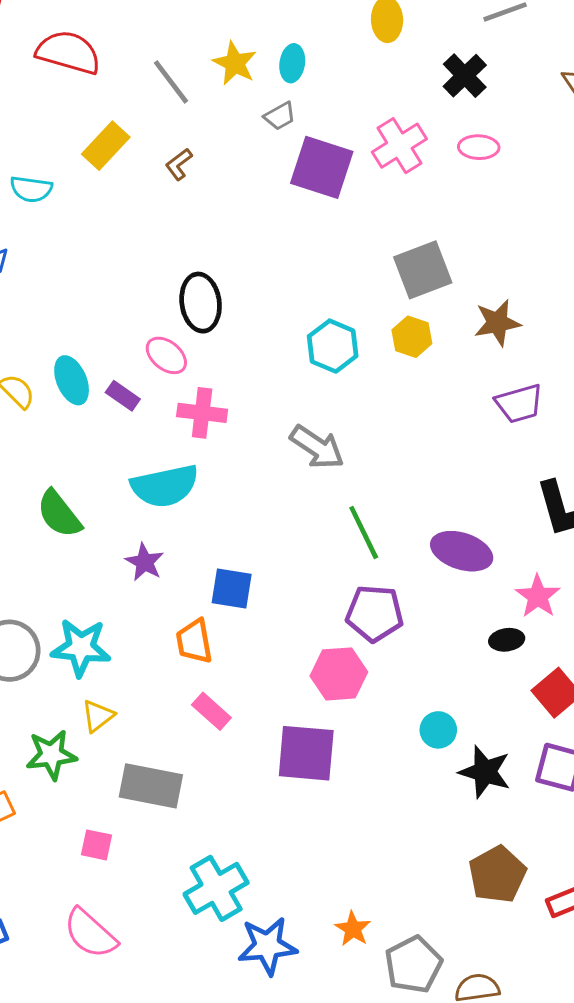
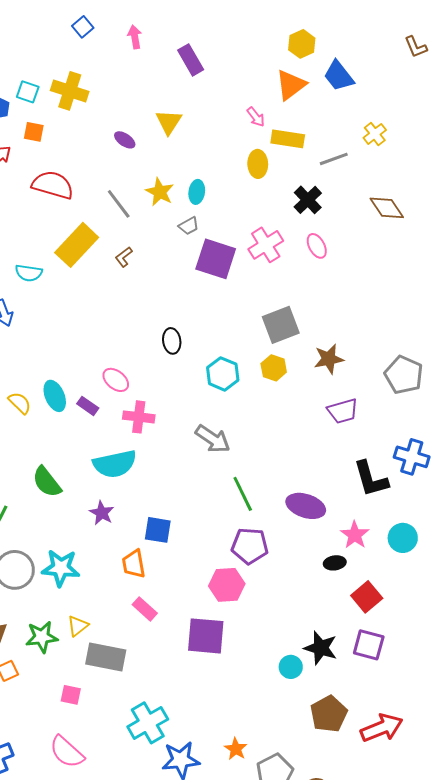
yellow rectangle: (106, 146) -> (77, 245), size x1.4
pink ellipse: (479, 147) -> (317, 246), turned 60
black ellipse: (201, 303) -> (172, 341), moved, size x0.7
yellow triangle: (98, 716) -> (78, 626), moved
cyan circle: (438, 730) -> (291, 667), moved

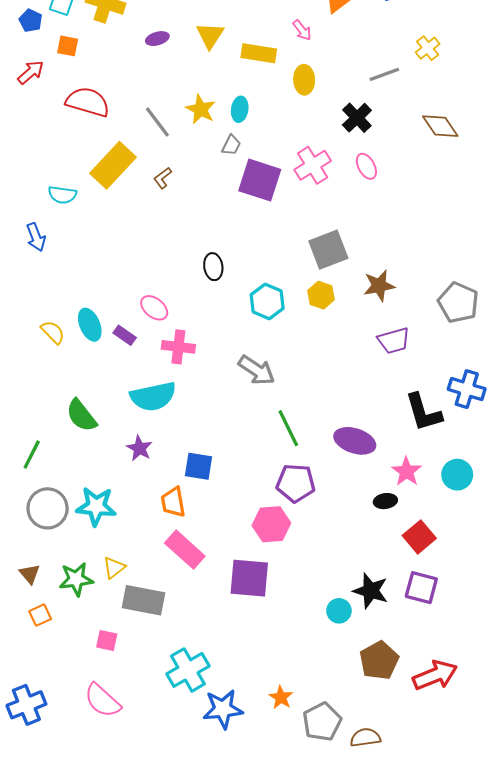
yellow rectangle: (288, 139) -> (259, 53), moved
purple ellipse: (125, 140) -> (157, 39), moved, turned -50
gray trapezoid: (189, 226) -> (231, 145), turned -35
pink rectangle: (145, 609) -> (185, 550), size x1.5

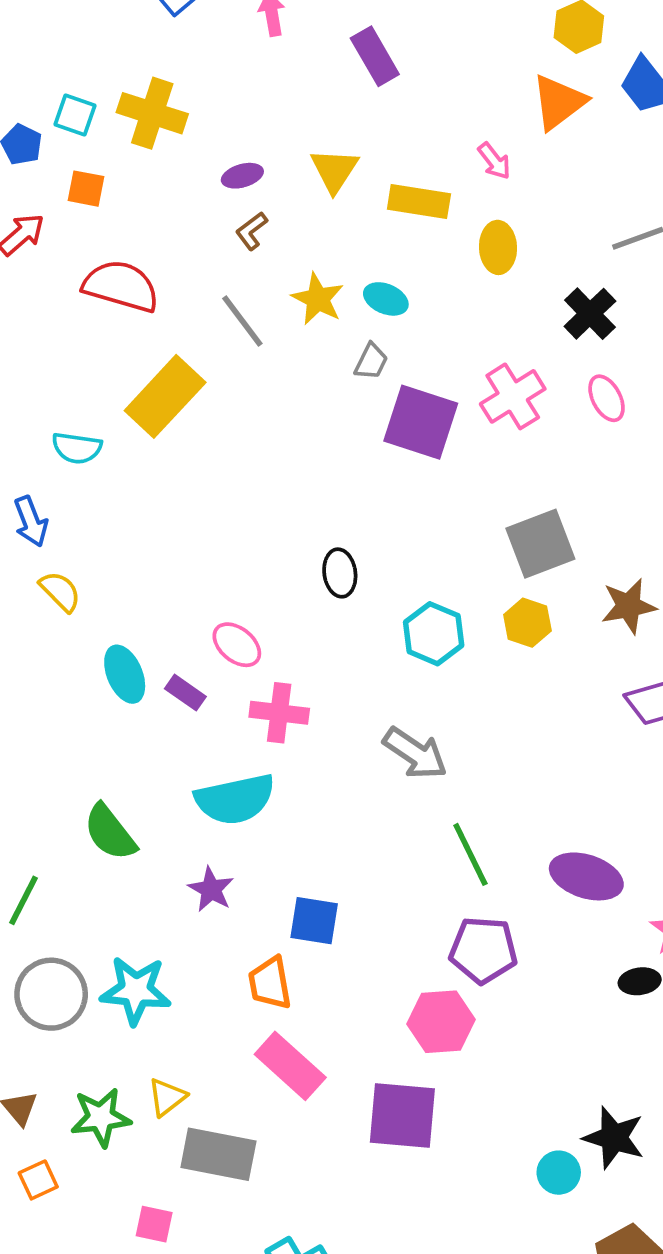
cyan ellipse: (240, 109) -> (386, 299), turned -75
brown L-shape: (163, 178) -> (252, 231), moved
yellow semicircle: (53, 332) -> (60, 591), moved

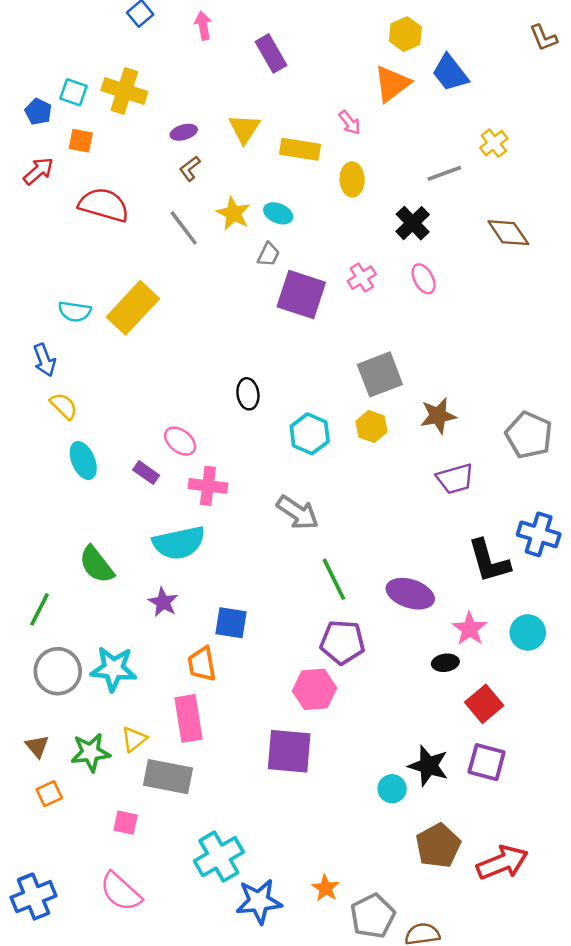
yellow rectangle: (165, 396) -> (133, 308), moved
pink cross: (513, 396) -> (362, 278), size x0.7
cyan ellipse: (125, 674) -> (83, 460), moved
pink rectangle: (290, 1066) -> (189, 718), moved, turned 39

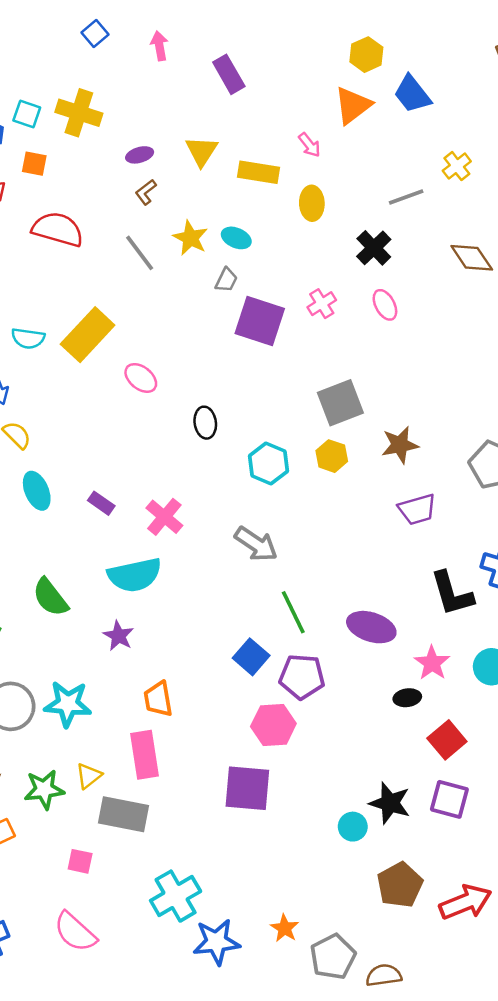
pink ellipse: (180, 441) -> (141, 378), moved
pink cross: (208, 486) -> (164, 517), turned 33
blue square: (231, 623) -> (251, 657), moved, turned 32

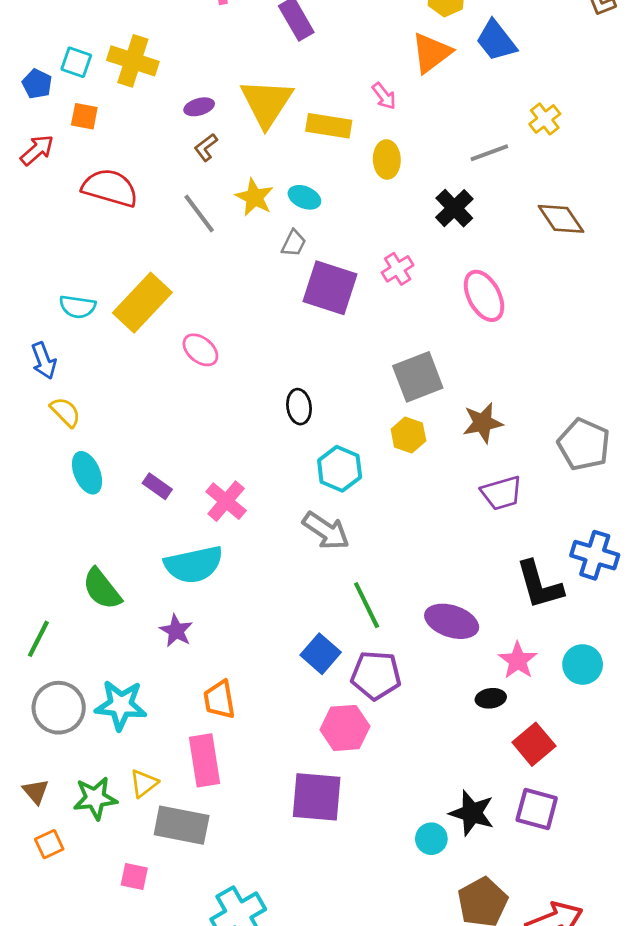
yellow triangle: (202, 151) -> (267, 103), size x1.5
pink ellipse: (385, 305) -> (484, 296), moved, size x1.5
black ellipse: (205, 423) -> (299, 407), moved
cyan hexagon: (268, 463) -> (340, 469), moved

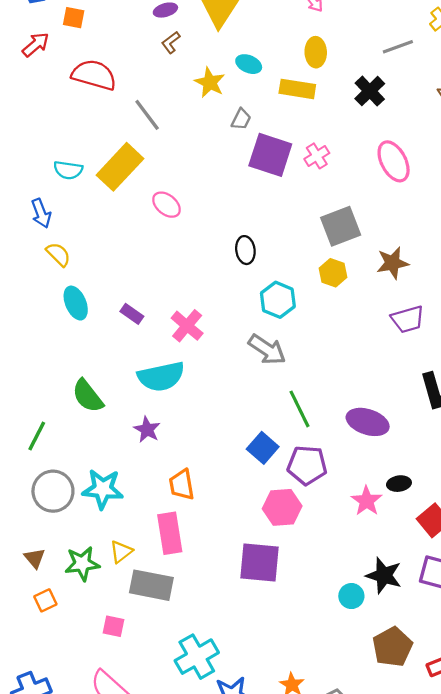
yellow rectangle: (329, 126) -> (297, 89), moved
cyan ellipse: (304, 197) -> (249, 64), moved
gray line: (199, 214) -> (147, 115), moved
pink cross: (398, 269) -> (317, 156), moved
pink star: (518, 660) -> (367, 501), moved

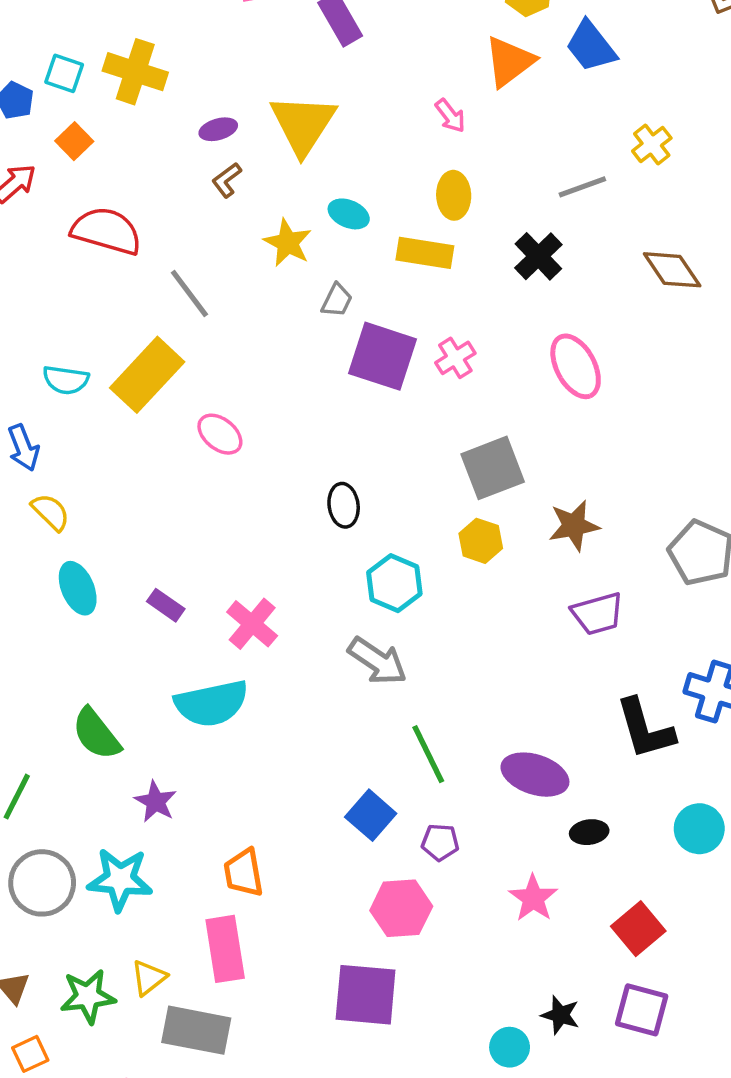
orange square: (74, 18) -> (74, 141), turned 35
purple star: (147, 430) -> (156, 802), moved
purple pentagon: (307, 465) -> (440, 842), size x0.6
black ellipse: (399, 484) -> (589, 832), moved
black star: (384, 575) -> (560, 1015), size x0.7

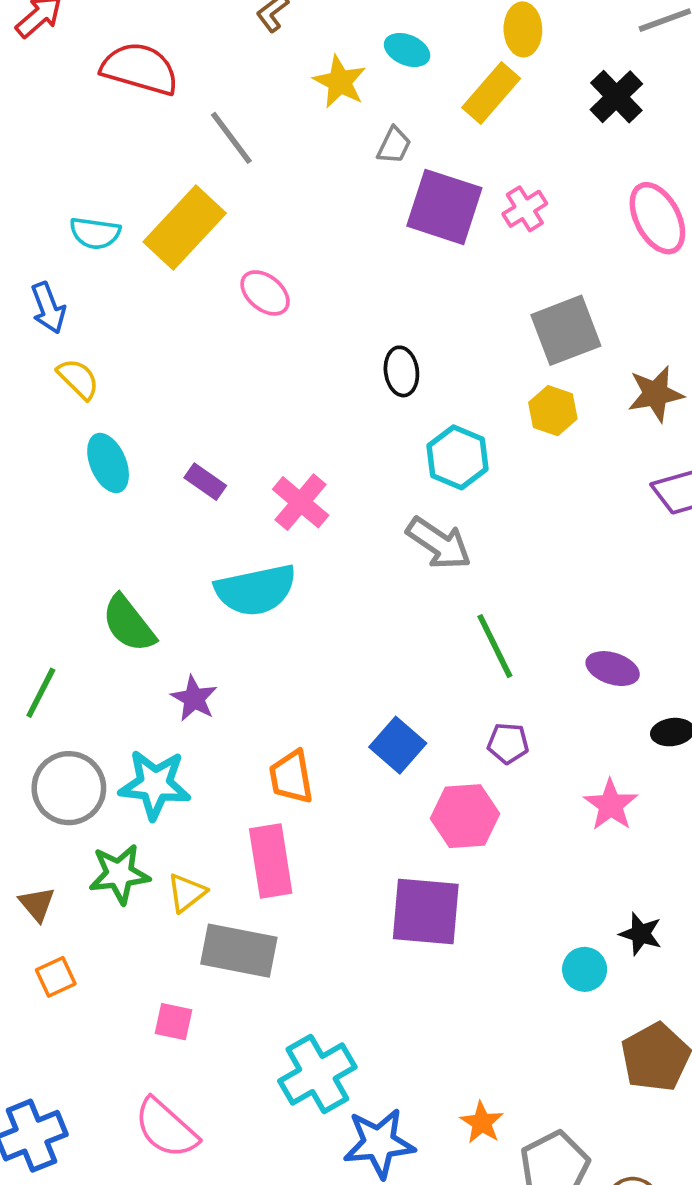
yellow rectangle: (425, 253) -> (491, 93), turned -58
purple ellipse: (535, 775) -> (613, 669), size x0.7
blue square: (371, 815) -> (398, 745), moved
green star: (88, 996) -> (119, 874), moved

